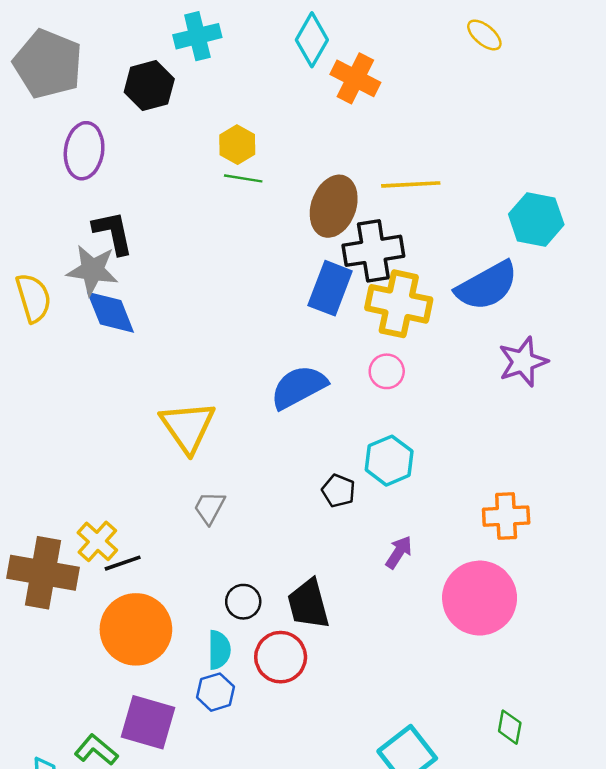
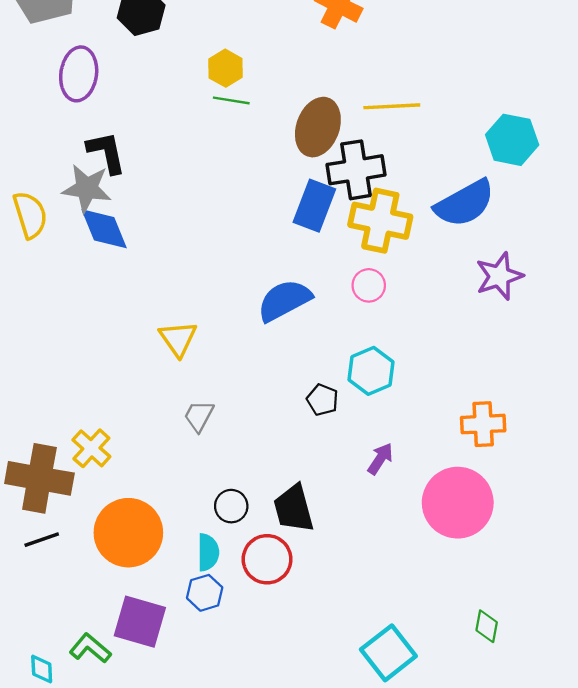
yellow triangle: (188, 427) -> (178, 339), size x0.7
black line: (123, 563) -> (42, 540), moved

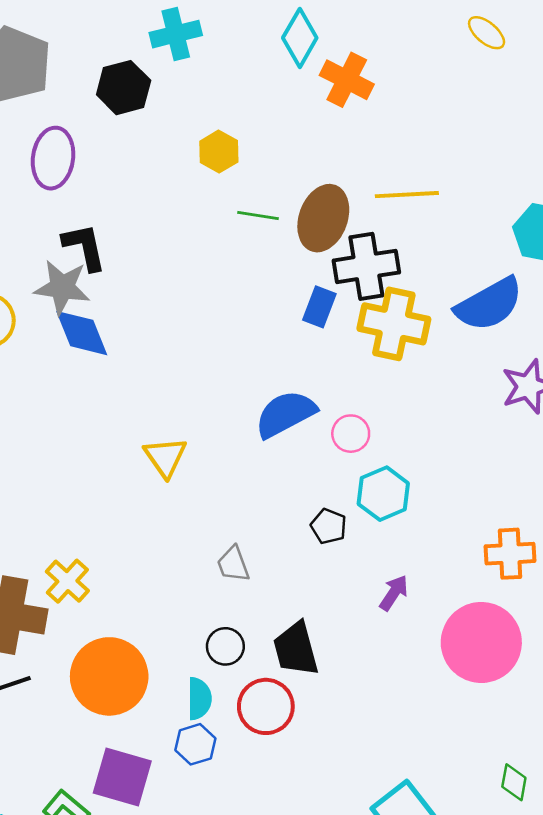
green line: (231, 100) -> (258, 216), moved
blue rectangle: (314, 206) -> (319, 307), size x0.7
pink circle: (369, 285) -> (351, 434), moved
gray trapezoid: (199, 416) -> (233, 564), moved, turned -48

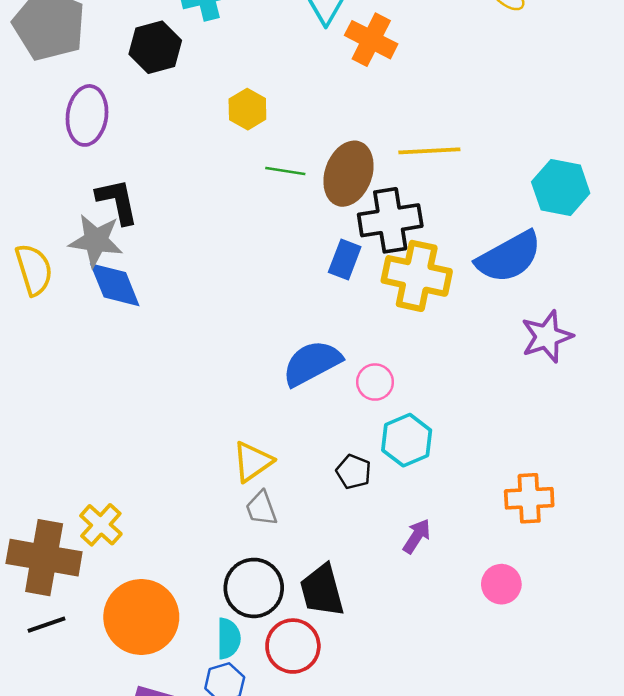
yellow triangle: (165, 457) -> (252, 462), moved, turned 30
pink circle: (481, 642) -> (501, 584), size x0.5
black circle: (225, 646) -> (254, 588), size x1.6

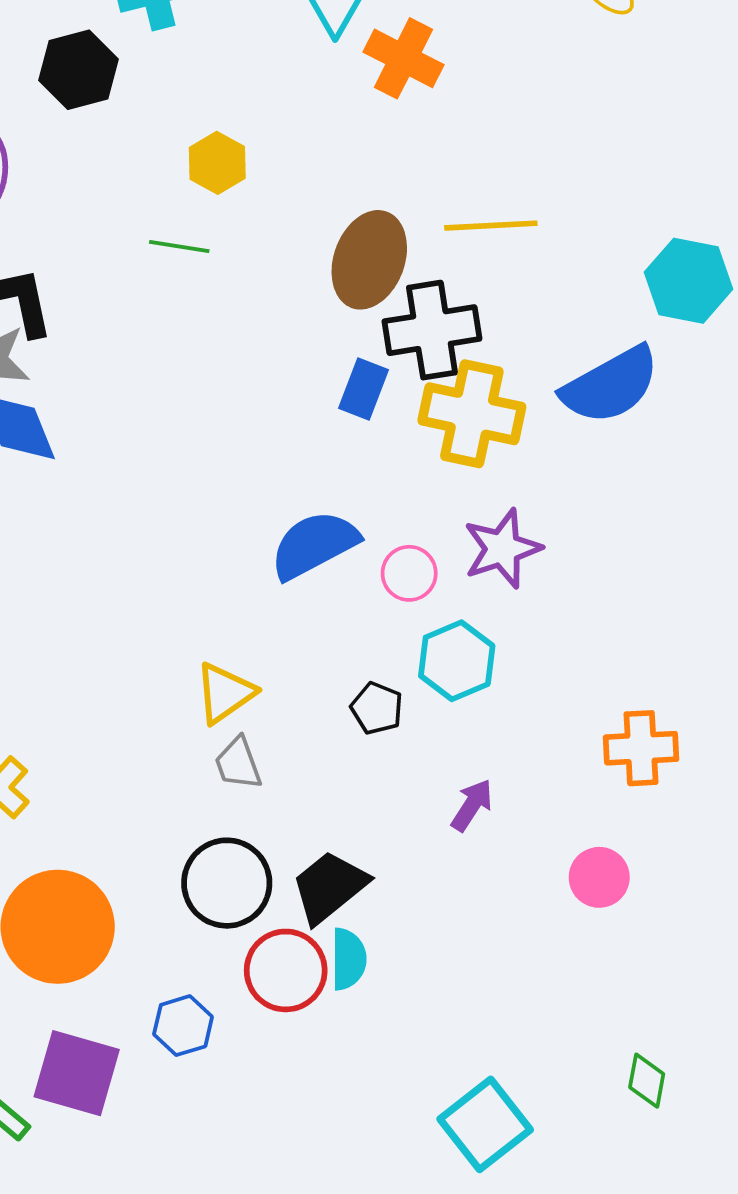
green line: (285, 171) -> (179, 246), moved
purple star: (547, 337) -> (502, 549), moved
black trapezoid: (322, 590) -> (329, 887), turned 66
cyan semicircle: (228, 638) -> (348, 959), moved

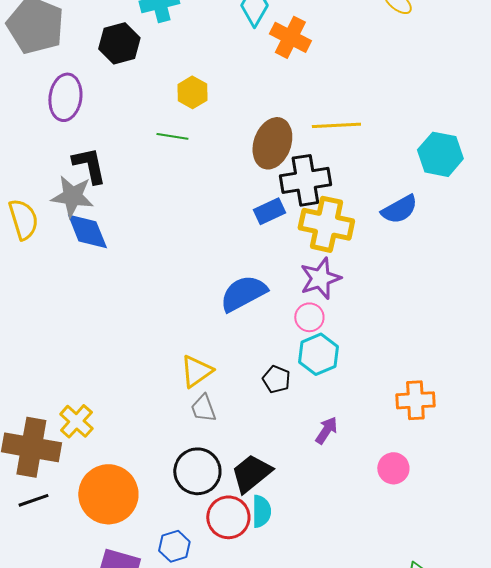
blue semicircle: (611, 385) -> (399, 209), size x0.7
blue rectangle: (364, 389) -> (269, 211), turned 44
purple star: (502, 549) -> (320, 278), moved
pink circle: (409, 573) -> (309, 317), moved

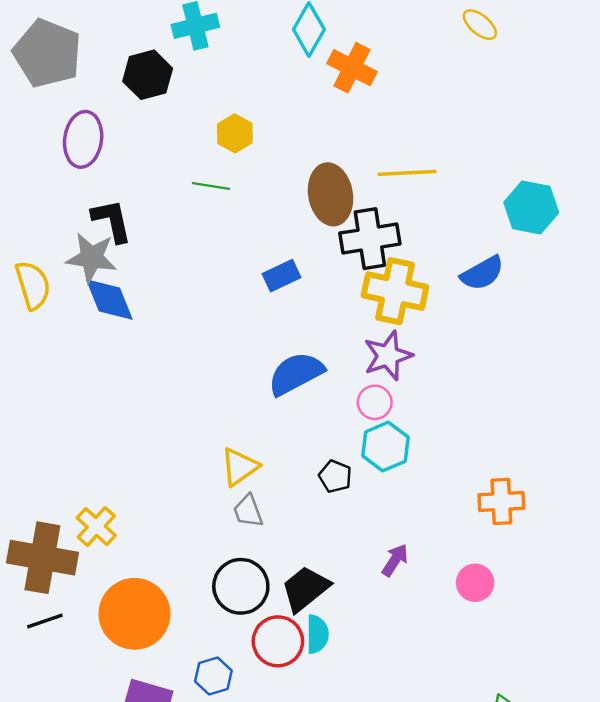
brown ellipse: (272, 143) -> (330, 194), turned -30
blue rectangle: (269, 211) -> (281, 276), moved
purple arrow: (326, 430) -> (395, 560), moved

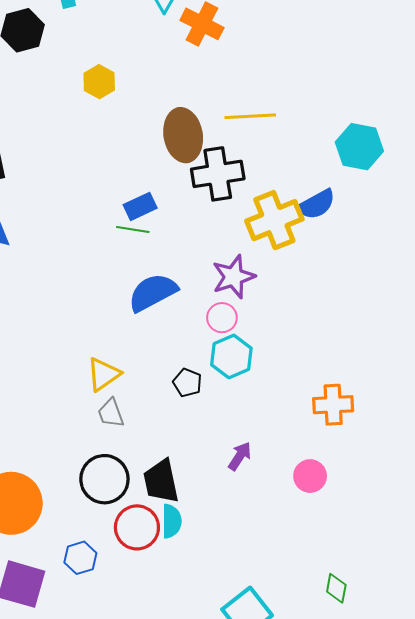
green line: (211, 186) -> (133, 230), moved
yellow cross: (395, 291) -> (274, 220), moved, turned -34
black trapezoid: (305, 589) -> (161, 481), turned -63

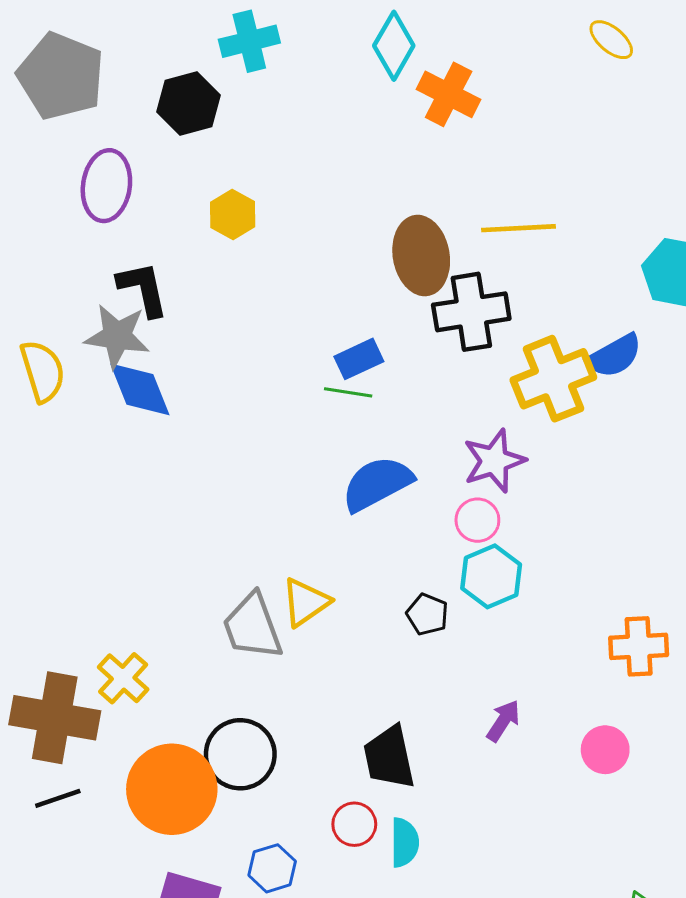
yellow hexagon: (99, 82) -> (233, 214), moved
gray trapezoid: (111, 413) -> (252, 627), moved, size x1.6
black circle: (104, 479) -> (240, 754), moved
cyan semicircle: (172, 521) -> (404, 842), moved
red circle: (137, 527) -> (354, 824), size x0.7

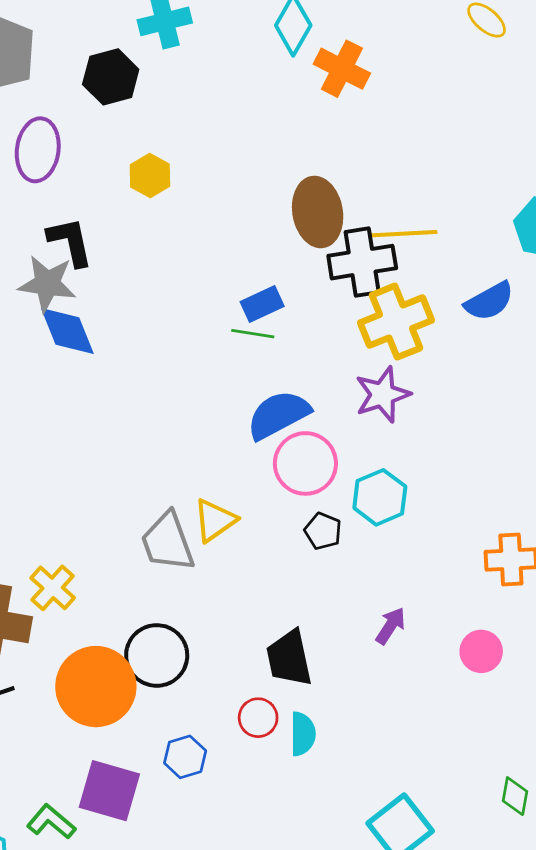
yellow line: (518, 228) -> (404, 234), moved
yellow cross: (553, 379) -> (396, 322), moved
pink circle: (477, 520) -> (305, 463), moved, size x1.6

